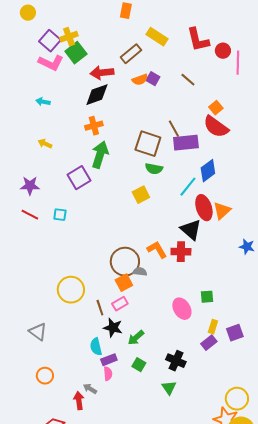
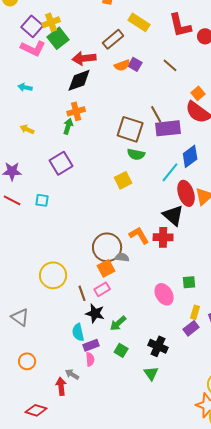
green arrow: (100, 155) -> (68, 126), moved, size x0.6

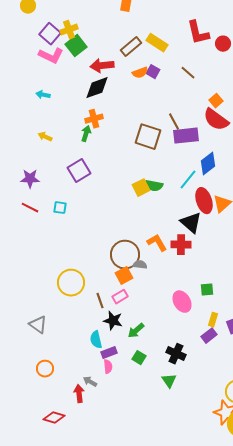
yellow rectangle: (139, 22) -> (157, 43), moved
green semicircle: (136, 154) -> (154, 186), moved

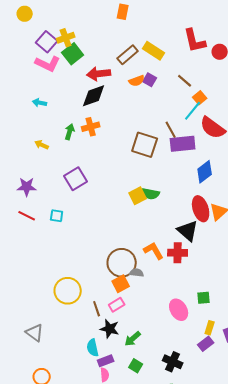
orange square: (216, 101) -> (200, 98), moved
green arrow: (86, 134) -> (70, 132), moved
cyan line: (188, 180) -> (193, 111), moved

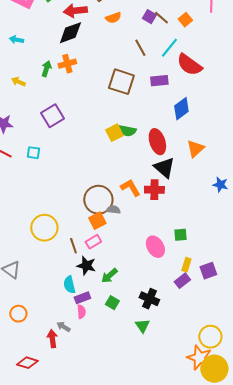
purple square: (150, 80) -> (149, 17), moved
orange square: (200, 98) -> (185, 20), moved
brown line: (171, 130) -> (140, 48), moved
purple rectangle: (183, 144) -> (159, 81), size x0.7
red ellipse: (201, 209) -> (157, 142), moved

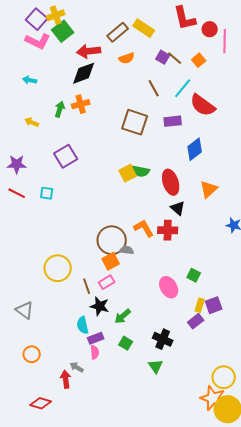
black triangle: (164, 168) -> (178, 208), size x0.7
green square: (180, 235) -> (194, 275), turned 32
purple square: (208, 271) -> (214, 305), moved

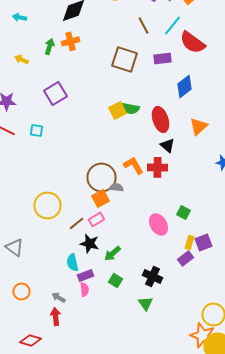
brown line: (87, 286) -> (76, 223), turned 70
gray arrow: (77, 367) -> (58, 297), moved

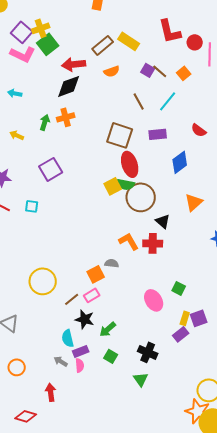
red semicircle: (192, 42) -> (199, 130), moved, size x0.6
red ellipse: (160, 119) -> (130, 164), moved
brown circle: (102, 177) -> (141, 197), moved
gray arrow: (58, 297) -> (61, 361), moved

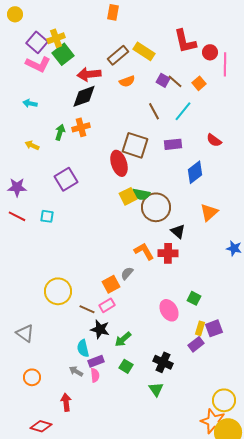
red ellipse: (130, 164) -> (119, 163), moved
gray semicircle: (112, 263) -> (127, 273), turned -56
brown line: (72, 299) -> (87, 309), turned 63

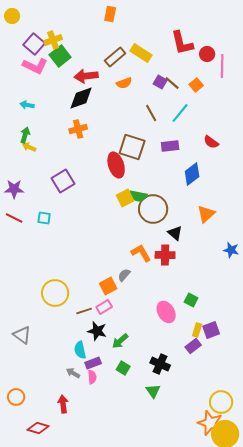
green arrow: (60, 132) -> (25, 135), moved
brown line: (87, 309) -> (84, 311), turned -42
orange circle: (32, 377) -> (16, 397), moved

